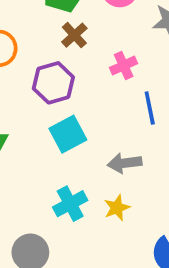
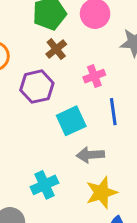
cyan square: (68, 134) -> (71, 121), moved
yellow star: (117, 208) -> (101, 193), moved, size x1.5

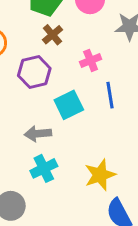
gray arrow: (90, 155) -> (38, 134), moved

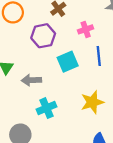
gray arrow: (38, 134) -> (31, 80), moved
yellow star: (100, 175) -> (92, 102), moved

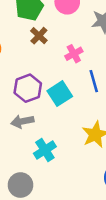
purple hexagon: (43, 36) -> (28, 88), moved

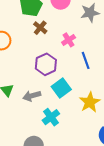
purple hexagon: (28, 88) -> (46, 64), moved
cyan square: (60, 94) -> (61, 88), moved

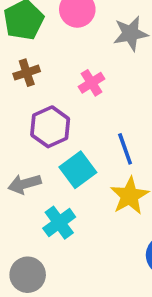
brown cross: (40, 28) -> (27, 73), moved, turned 32
blue line: (86, 60) -> (125, 149), moved

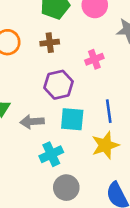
cyan square: (78, 170) -> (72, 119), turned 30
gray circle: (28, 275) -> (66, 188), moved

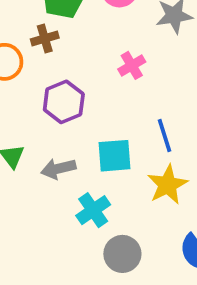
brown cross: (50, 43) -> (45, 39), moved
purple hexagon: (59, 85) -> (64, 102), moved

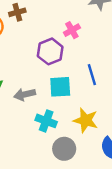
purple hexagon: (64, 102) -> (50, 51), moved
yellow star: (168, 185) -> (86, 120), moved, turned -30
cyan cross: (93, 210) -> (46, 121), turned -36

